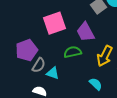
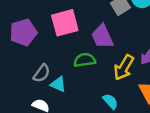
purple pentagon: (27, 50) -> (23, 32), moved

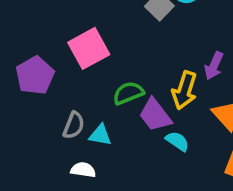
purple trapezoid: (102, 36) -> (155, 115), moved

